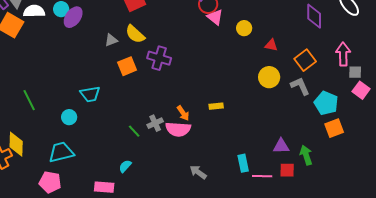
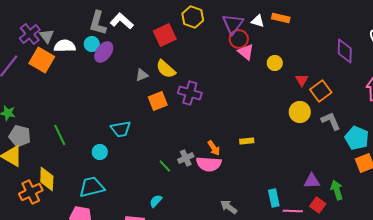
red triangle: (271, 45) -> (302, 80), turned 48
orange square: (305, 60) -> (321, 91), moved
red square: (287, 170) -> (318, 205), turned 35

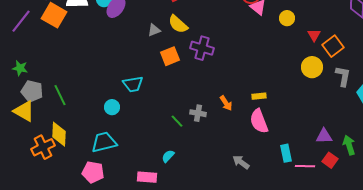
gray L-shape: (331, 121) -> (343, 76), turned 35
green line: (60, 135) -> (60, 95), moved
gray cross: (186, 158) -> (198, 113), turned 35
pink semicircle: (209, 164) -> (259, 121), moved, turned 65

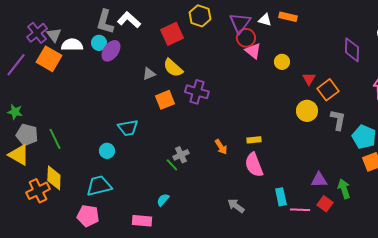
gray cross: (198, 113) -> (181, 155), moved, turned -35

